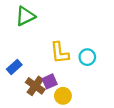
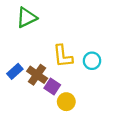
purple square: (50, 81) -> (52, 86), turned -32
brown cross: (35, 86) -> (37, 75), moved

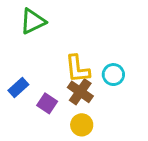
brown cross: (37, 75) -> (80, 92), moved
purple square: (52, 86) -> (47, 103), moved

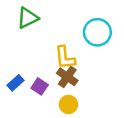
cyan circle: (113, 75) -> (97, 32), moved, size x1.5
blue rectangle: (18, 87) -> (15, 83), moved

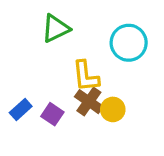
green triangle: (28, 18) -> (56, 28), moved
yellow circle: (68, 105) -> (113, 109), moved

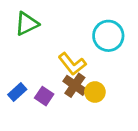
green triangle: (56, 28) -> (27, 24), moved
yellow L-shape: (86, 76) -> (72, 64), turned -32

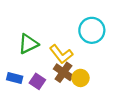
green triangle: (27, 24) -> (28, 44), moved
blue rectangle: (17, 92) -> (15, 78), turned 56

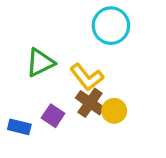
cyan circle: (92, 30) -> (111, 26), moved
blue rectangle: (15, 78) -> (19, 127), moved

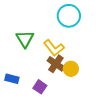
green triangle: (40, 63) -> (25, 39), turned -36
purple square: (53, 116) -> (40, 87), moved

